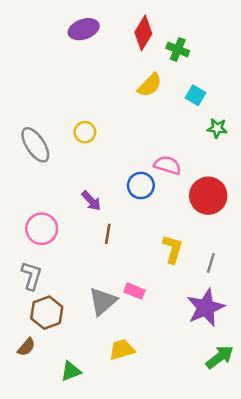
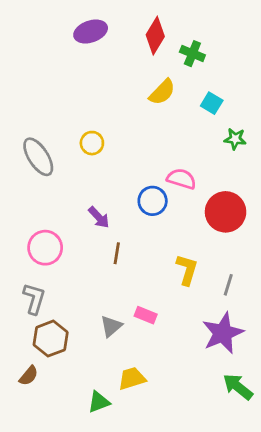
gray triangle: (103, 301) -> (111, 326), size x0.7
green arrow: (220, 357) -> (238, 387), turned -104
green triangle: (71, 371) -> (99, 402), moved

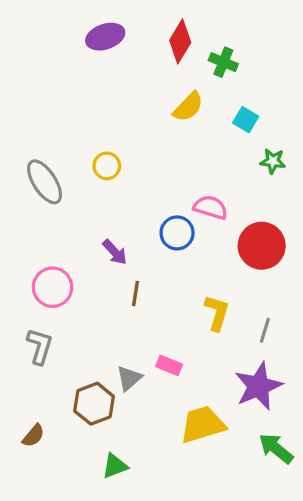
brown hexagon: (51, 339) -> (94, 404), moved
yellow trapezoid: (132, 378) -> (203, 424), moved, size x1.4

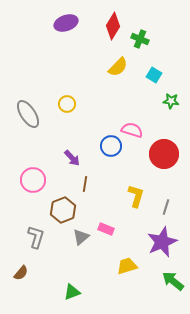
gray L-shape: (40, 346) -> (36, 237), moved
brown hexagon: (94, 404) -> (63, 210), moved
yellow trapezoid: (203, 424) -> (127, 266), size x0.7

